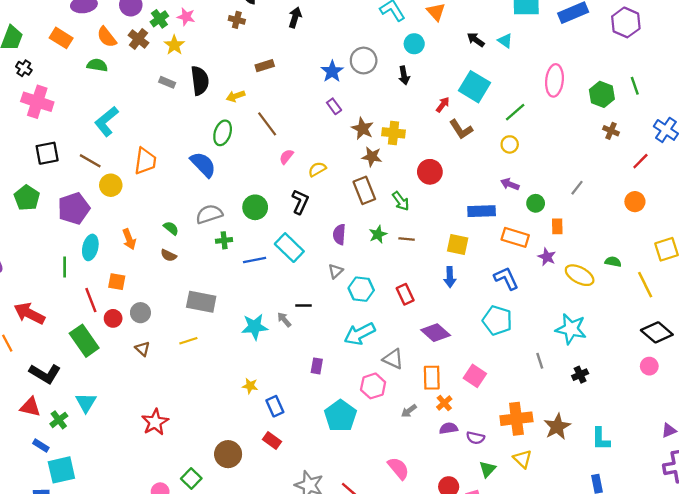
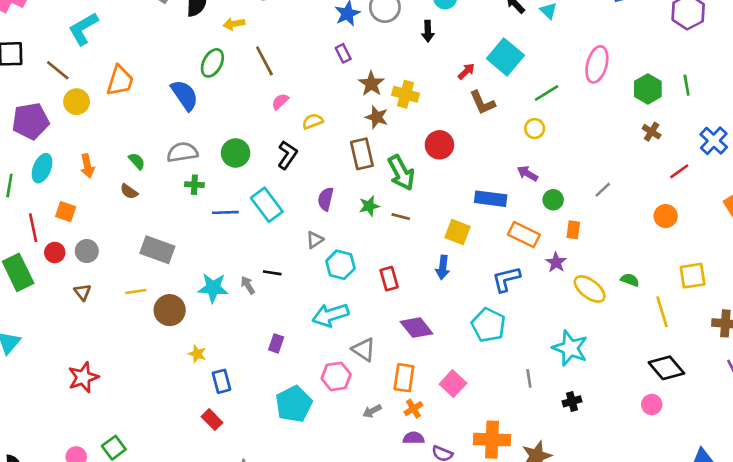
green arrow: (401, 201) -> (401, 173), size x1.5
blue L-shape: (506, 278) -> (506, 279), turned -88
brown circle: (228, 454) -> (170, 310), moved

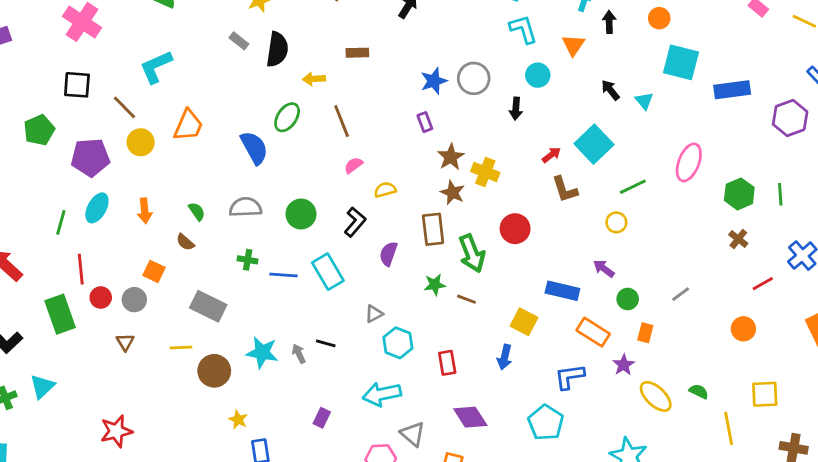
green cross: (194, 185) -> (248, 260), moved
purple semicircle: (326, 199) -> (388, 254), moved
orange square: (66, 212) -> (154, 271), moved

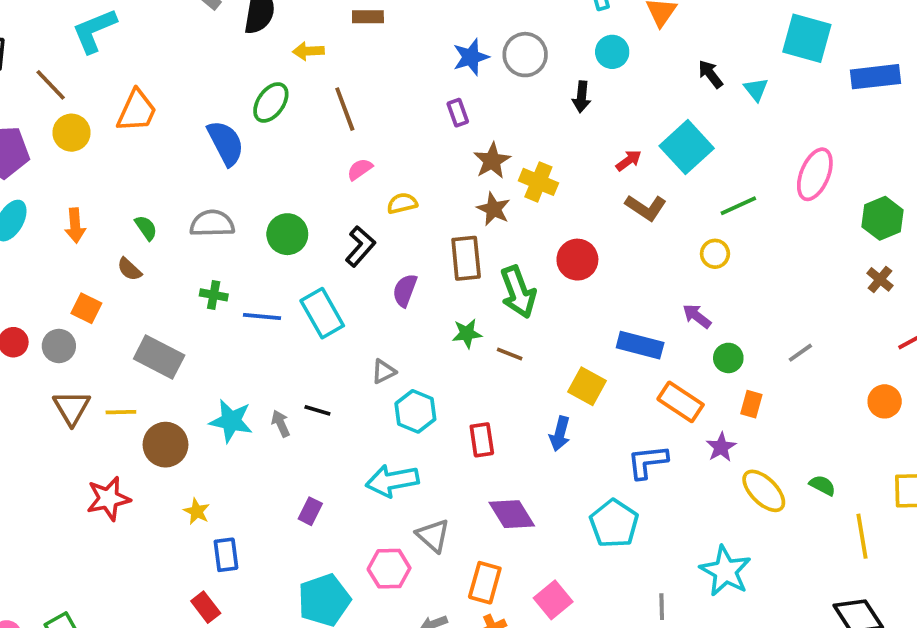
brown L-shape: (565, 189) -> (646, 208), turned -40
brown triangle: (125, 342) -> (72, 408), moved, size x1.5
red star: (116, 431) -> (108, 499), moved

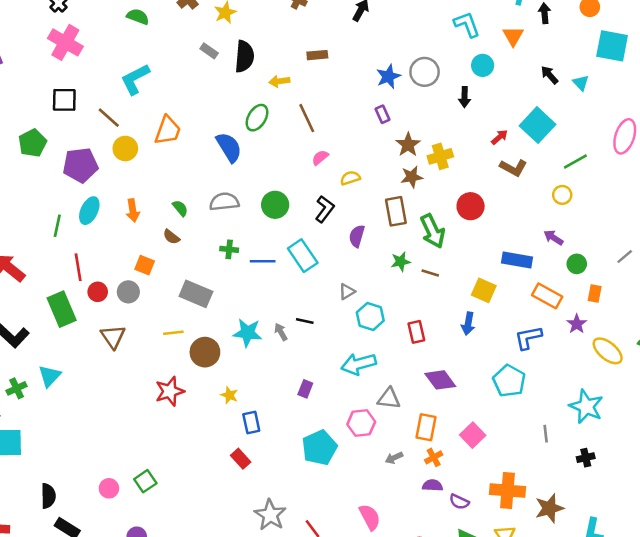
yellow cross: (538, 182) -> (440, 156), turned -35
brown star: (494, 209) -> (412, 177), turned -30
brown triangle: (72, 408) -> (113, 337), moved
gray triangle: (433, 536) -> (389, 399), turned -30

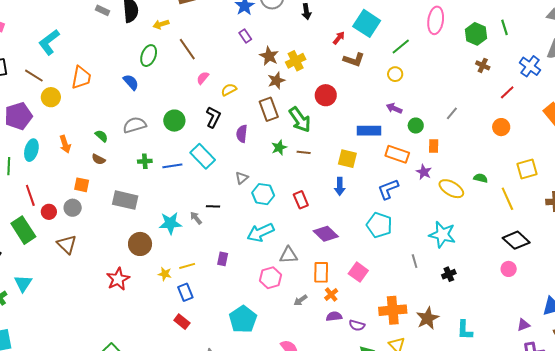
blue semicircle: (229, 147) -> (131, 82), size x0.7
yellow line: (173, 333) -> (187, 266), moved
cyan pentagon: (319, 448) -> (243, 319), moved

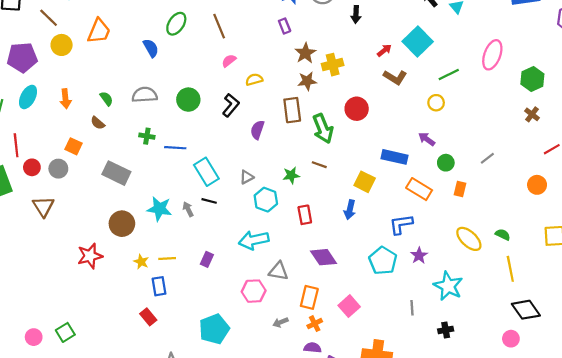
green star: (279, 147) -> (291, 175), moved
cyan rectangle: (203, 156) -> (206, 172), moved
purple star: (424, 172) -> (419, 256), moved
yellow line: (507, 199) -> (510, 269), moved

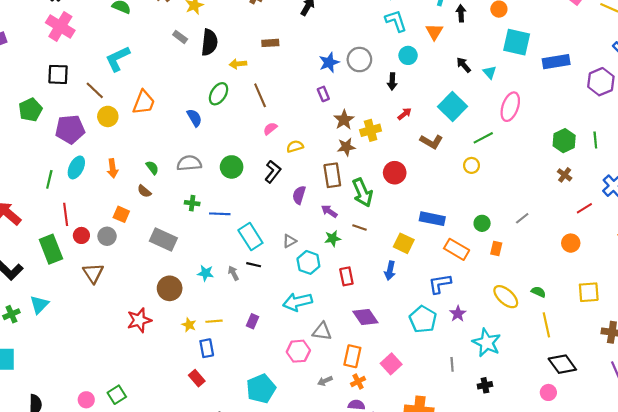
red arrow: (384, 50) -> (405, 114), moved
pink ellipse: (492, 55) -> (510, 107), moved
purple arrow: (427, 139) -> (329, 211), moved
cyan star: (159, 209) -> (206, 273), size x0.7

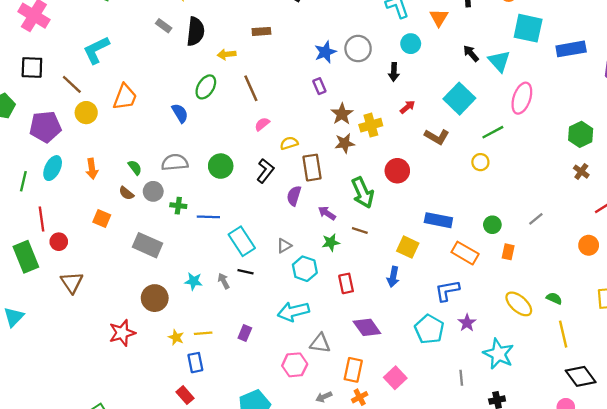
cyan triangle: (490, 72) -> (499, 61), size x1.5
brown rectangle: (332, 175) -> (312, 168), moved
gray circle: (107, 236) -> (153, 191), moved

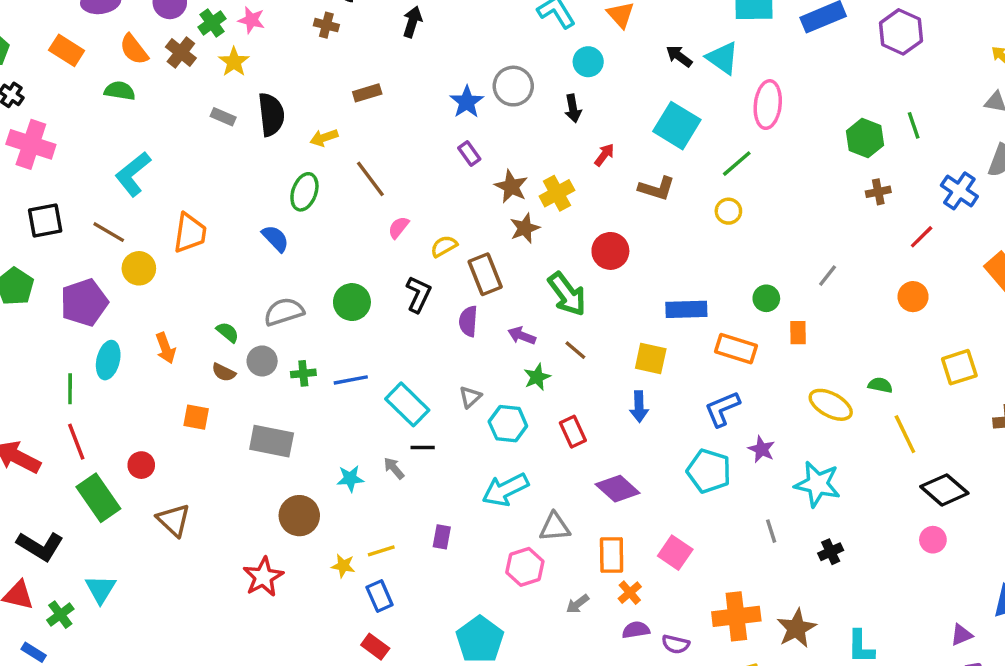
brown cross: (581, 172) -> (878, 192), turned -35
red line: (41, 219) -> (76, 442), moved
brown line: (360, 230) -> (575, 350), turned 35

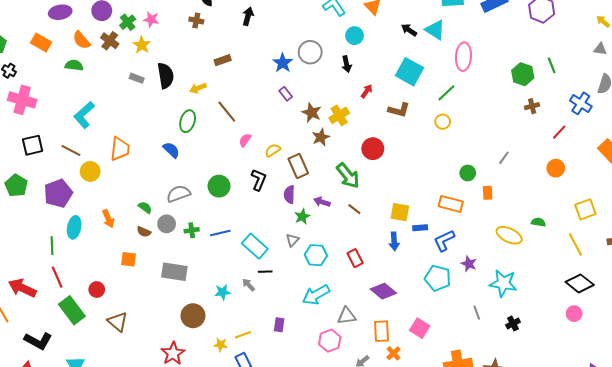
blue rectangle: (686, 309) -> (420, 228), moved, size x0.6
green star: (537, 377) -> (302, 217), moved
yellow line: (905, 434) -> (575, 244), moved

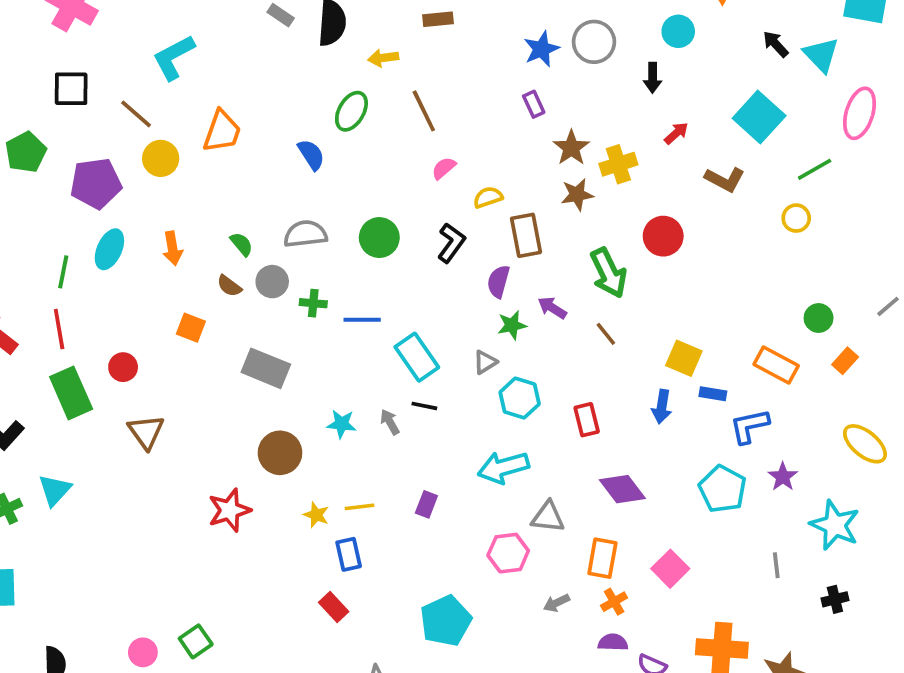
orange rectangle: (488, 193) -> (845, 361), turned 32

